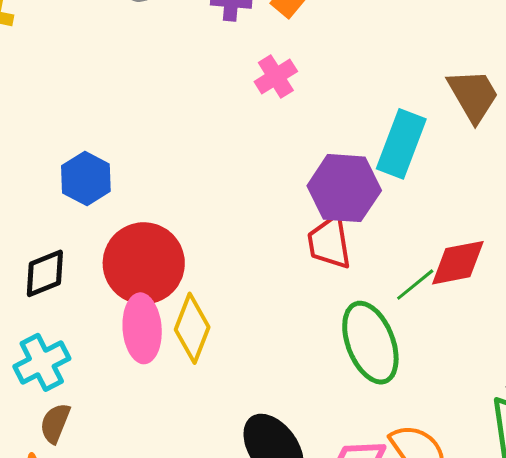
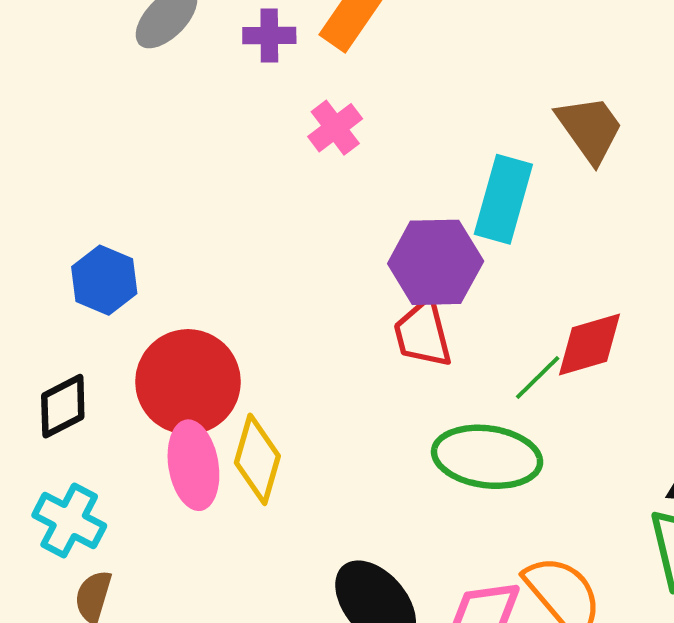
green ellipse: (370, 343) -> (487, 457), turned -56
cyan cross: (42, 362) -> (69, 520), turned -30

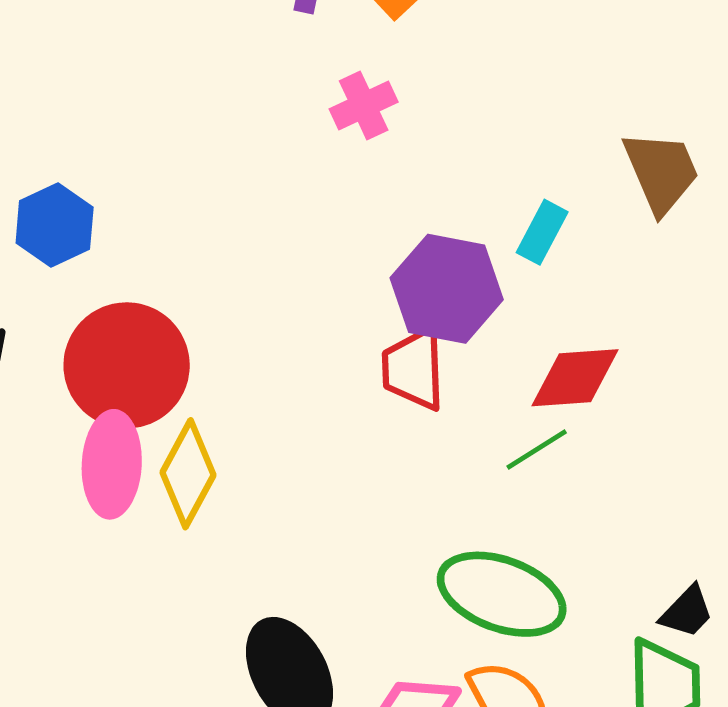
cyan rectangle: (503, 199) -> (542, 232), size x0.6
red diamond: (589, 345) -> (575, 378), moved
green ellipse: (487, 457) -> (502, 594), moved

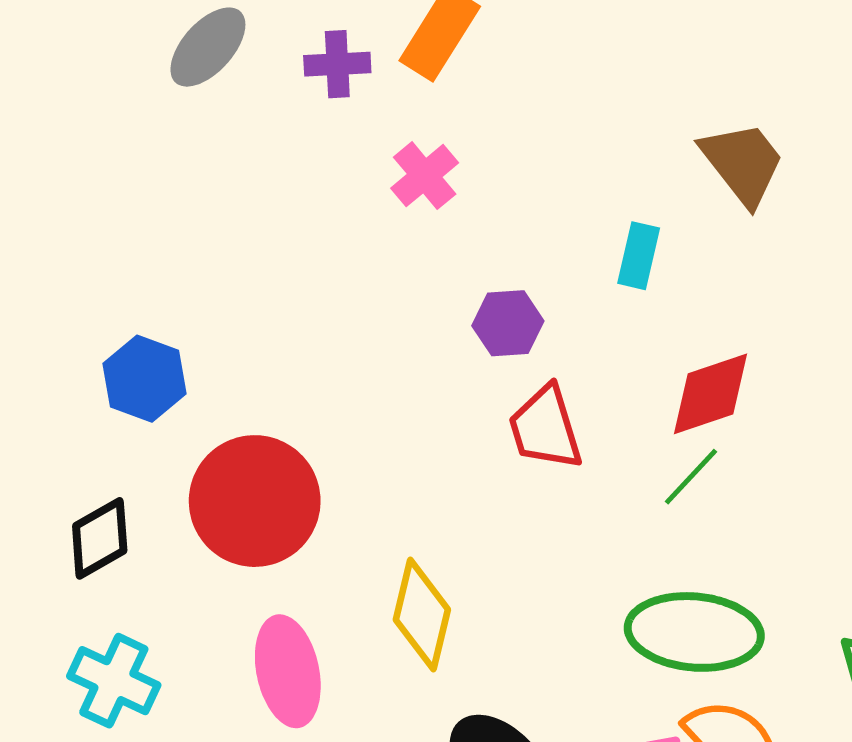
purple hexagon: (447, 289) -> (508, 323), moved, size x0.6
pink ellipse: (112, 464) -> (288, 671), moved
yellow diamond: (188, 474) -> (422, 615), moved

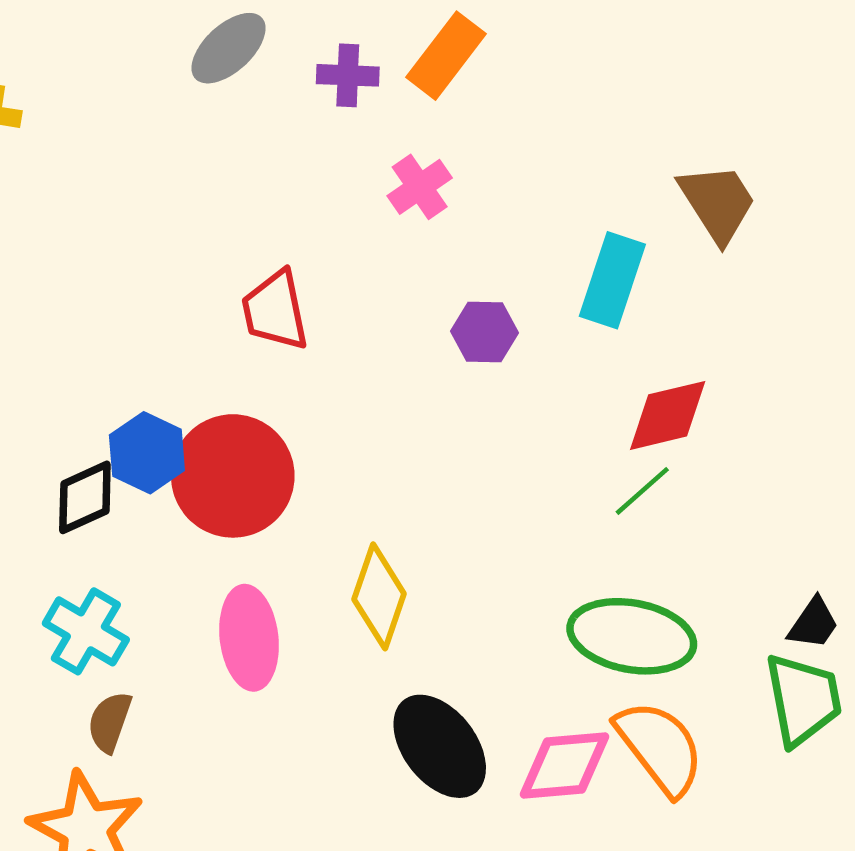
cyan rectangle: (639, 256) -> (612, 280), size x1.5
blue hexagon: (145, 379) -> (147, 453), moved
red trapezoid: (545, 428) -> (275, 311), moved

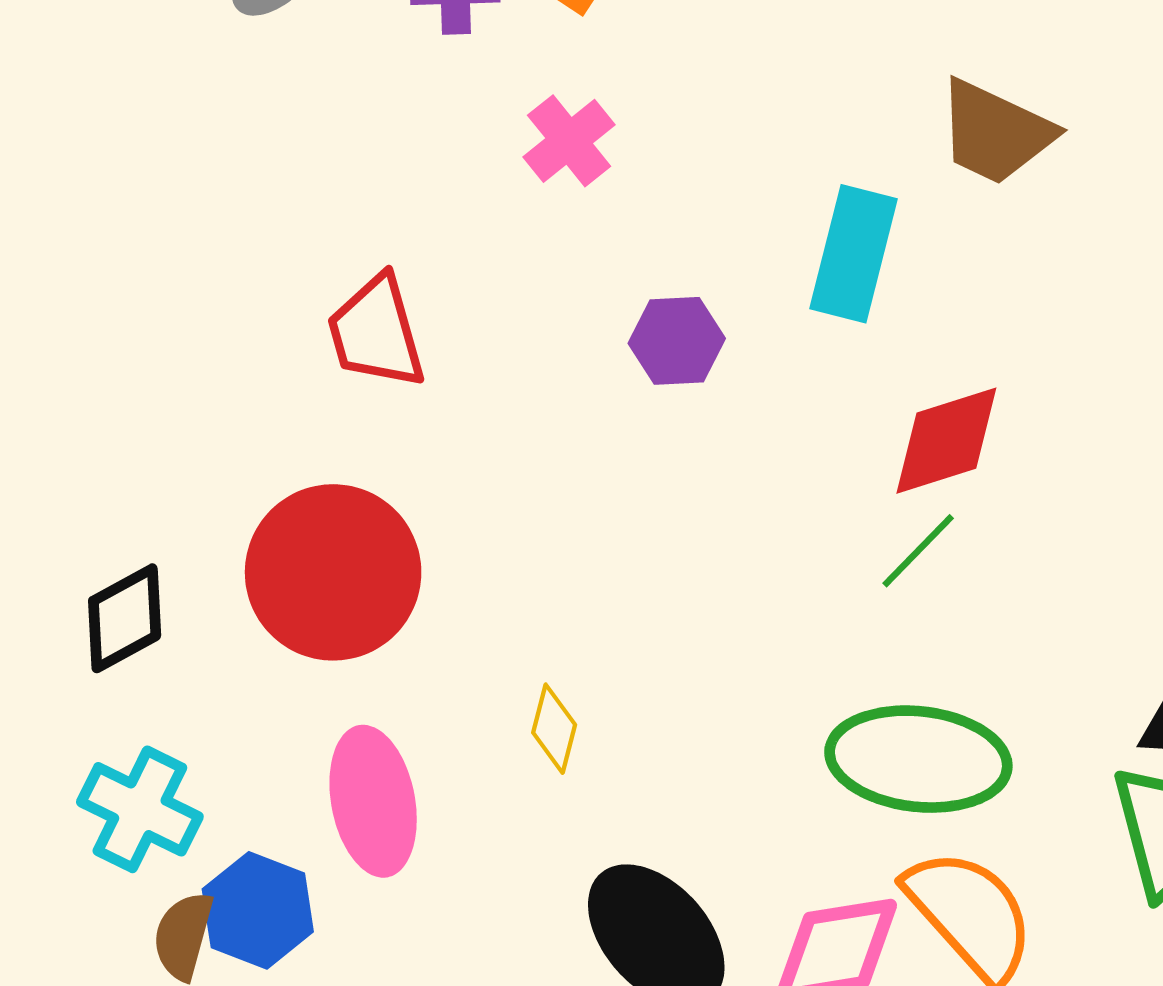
brown trapezoid: (718, 203) -> (995, 132), turned 152
blue hexagon: (147, 453) -> (258, 910), moved
yellow diamond: (379, 596) -> (554, 729), size x0.6

